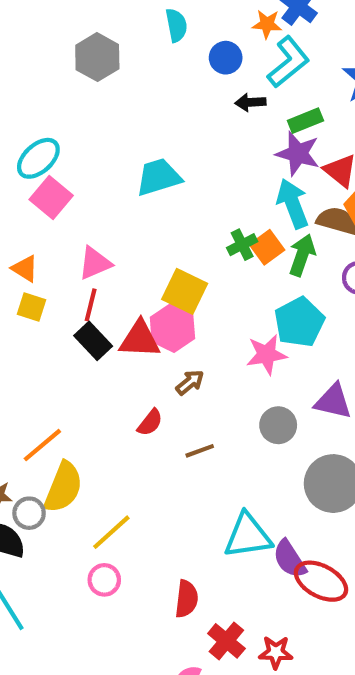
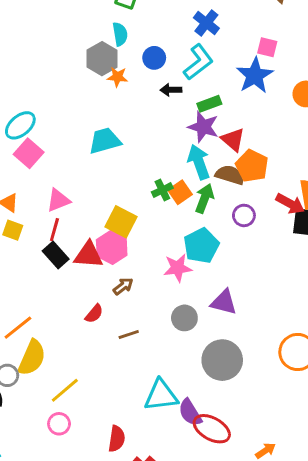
orange star: (267, 24) -> (117, 77), moved
gray hexagon: (97, 57) -> (102, 59), moved

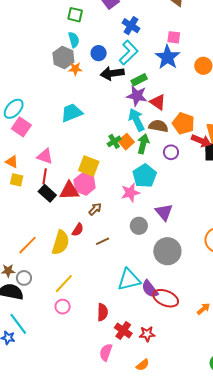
black arrow: (171, 90) -> (112, 73), size x1.6
orange pentagon: (252, 166) -> (183, 123), moved
pink triangle: (58, 200) -> (45, 156), turned 48
purple triangle: (224, 302) -> (164, 212), turned 42
yellow semicircle: (32, 358) -> (61, 243), moved

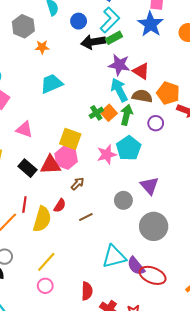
gray hexagon: (63, 58) -> (23, 26), moved
orange star: (75, 69) -> (42, 47), moved
green rectangle: (139, 80) -> (114, 38), moved
red line: (45, 176) -> (24, 205), moved
pink star: (130, 193) -> (107, 154), moved

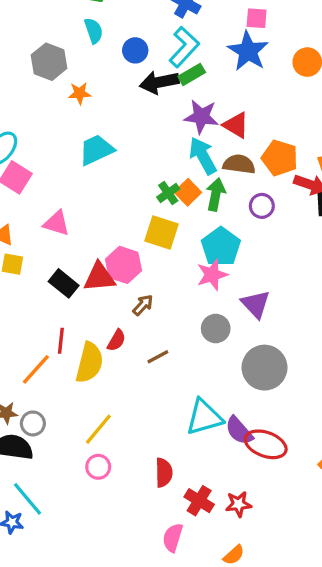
yellow square: (70, 139) -> (161, 232), moved
pink star: (107, 154) -> (212, 275), moved

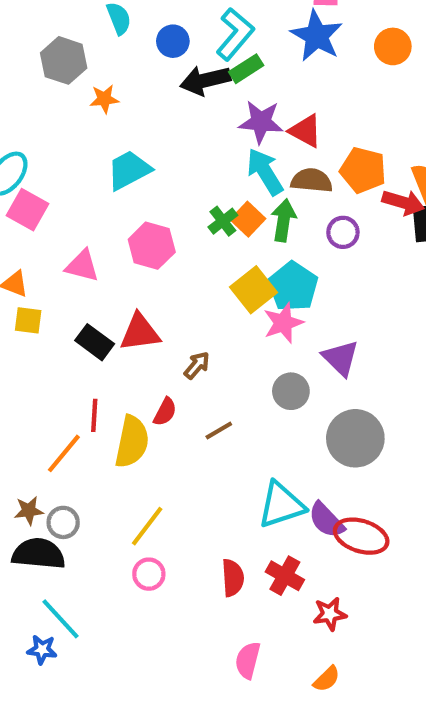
yellow square: (161, 232) -> (253, 290), moved, turned 36
pink hexagon: (123, 265) -> (152, 246), moved
red cross: (199, 501) -> (285, 576), moved

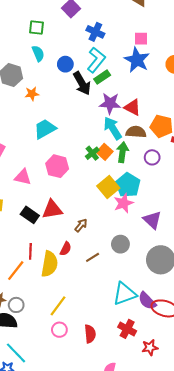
black arrow: (205, 80) -> (82, 83), turned -105
gray circle: (291, 391) -> (120, 244), moved
red semicircle: (233, 578) -> (90, 334), moved

